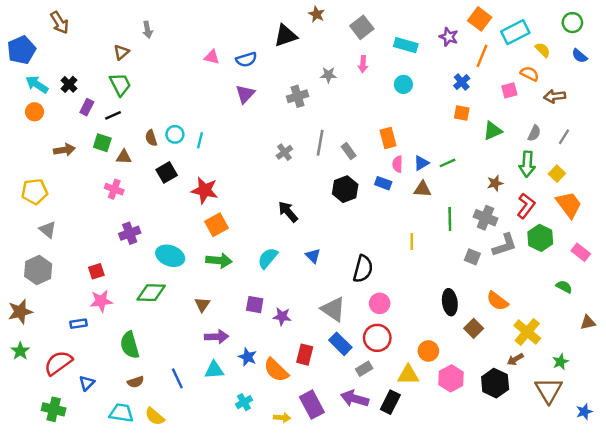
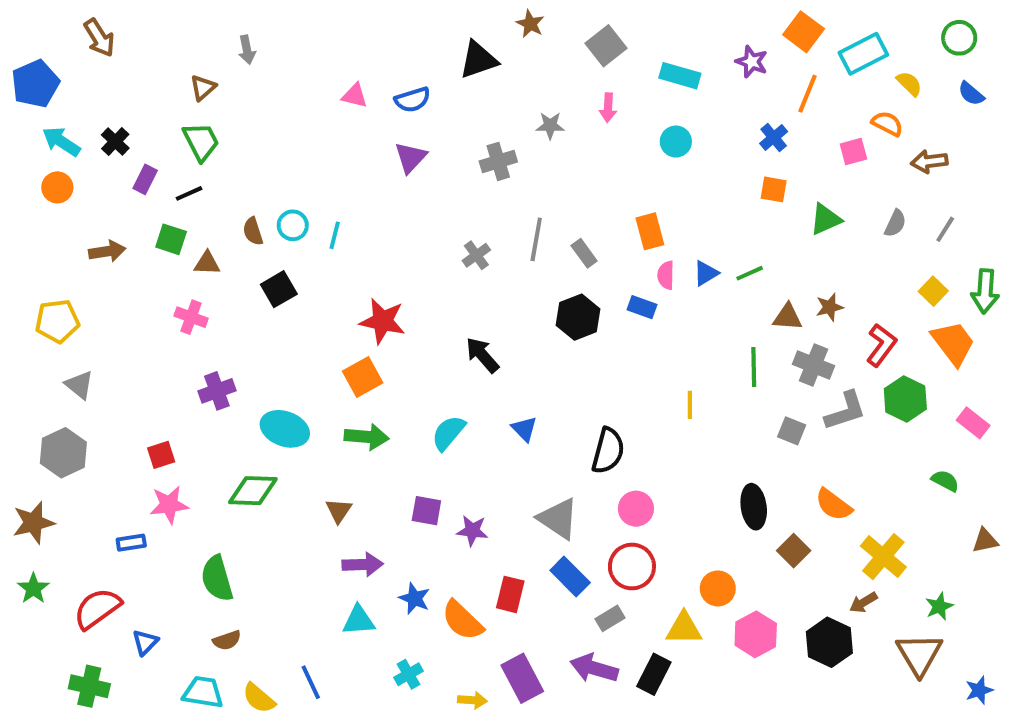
green arrow: (527, 164) -> (985, 291), moved
brown triangle: (422, 189) -> (788, 317), moved
red star: (205, 190) -> (383, 321), moved
blue line: (177, 378) -> (311, 682), moved

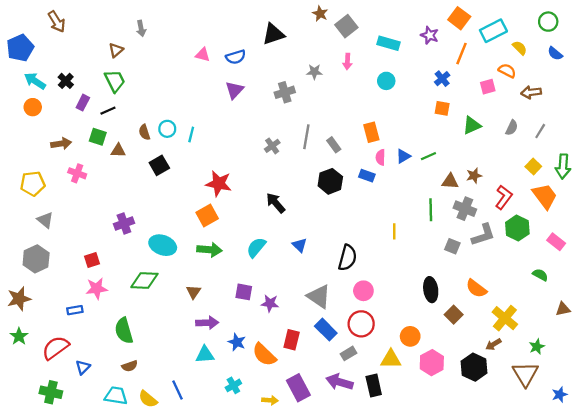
brown star: (530, 24) -> (320, 14), moved
pink cross: (191, 317) -> (77, 173), moved
black rectangle: (654, 674) -> (374, 385), turned -40

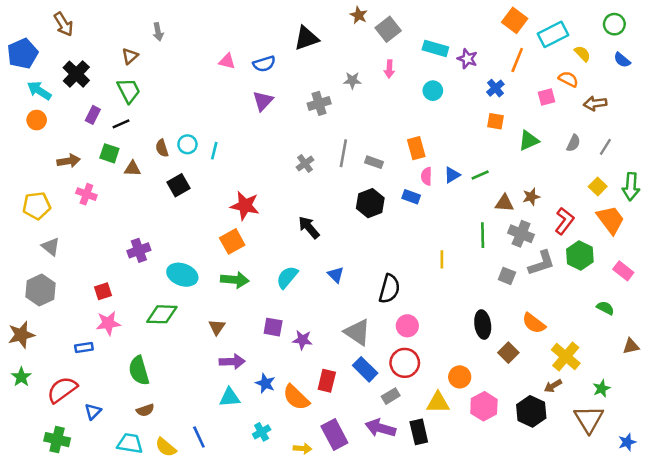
purple star: (430, 35) -> (467, 59), moved
black cross: (66, 81) -> (76, 74), moved, size x1.5
gray rectangle: (334, 145) -> (374, 162), turned -35

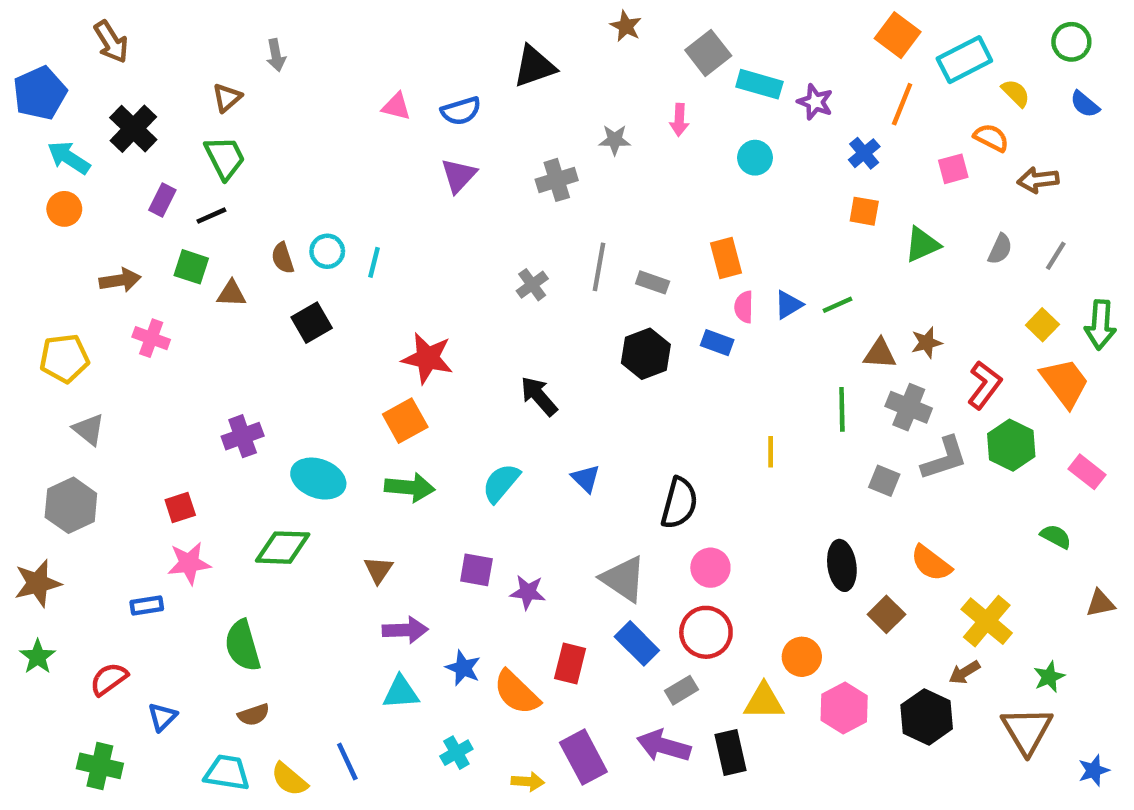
gray square: (388, 29) -> (708, 53), moved
red semicircle: (62, 390) -> (109, 679), size x0.7

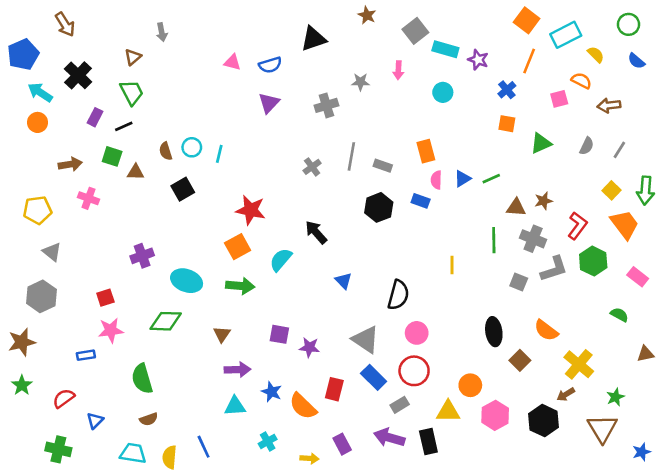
cyan semicircle: (501, 483) -> (281, 260), moved
purple rectangle: (583, 757) -> (342, 444), size x0.7
yellow semicircle: (289, 779) -> (170, 457), turned 55

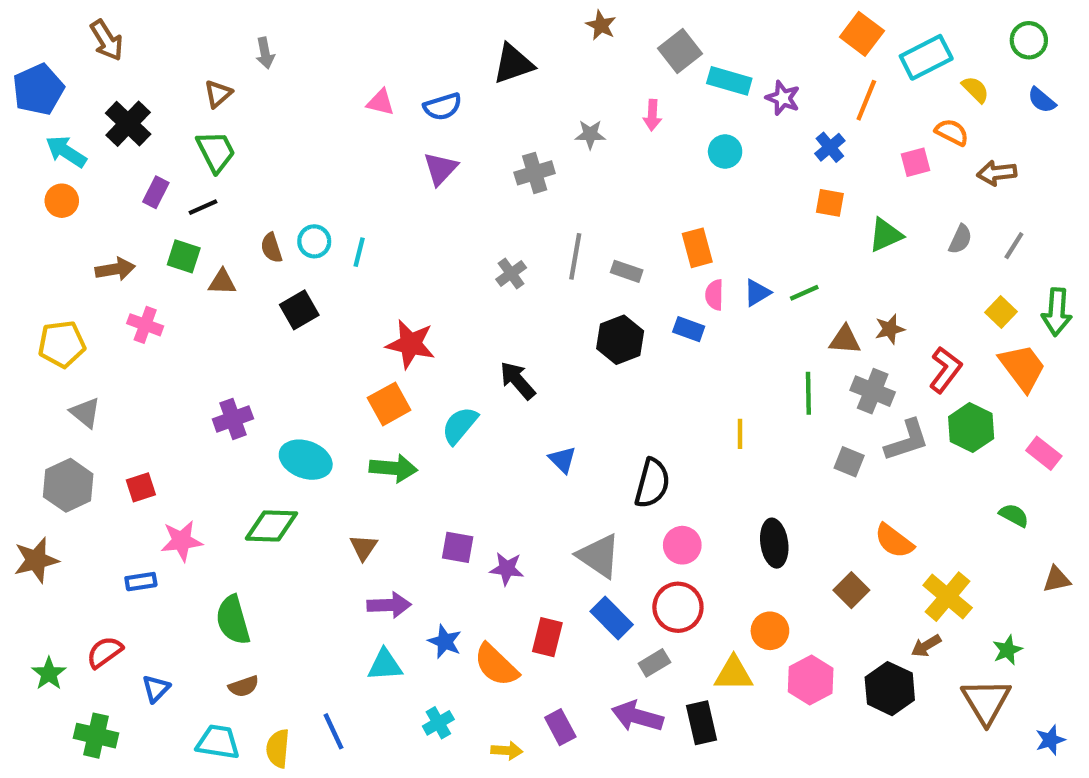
red square: (105, 298) -> (141, 487), moved
black ellipse: (494, 332) -> (774, 543), moved
green star: (22, 385) -> (49, 674), moved

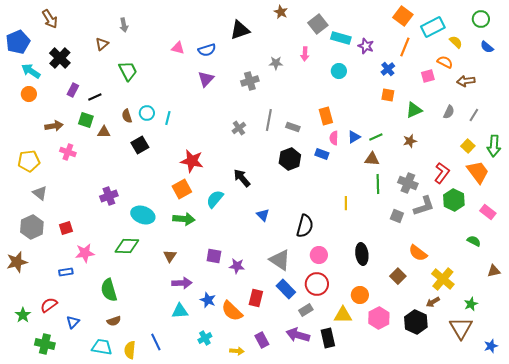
green trapezoid: (216, 152) -> (128, 71), moved
brown star: (890, 329) -> (410, 141), moved
brown triangle: (845, 340) -> (372, 159), moved

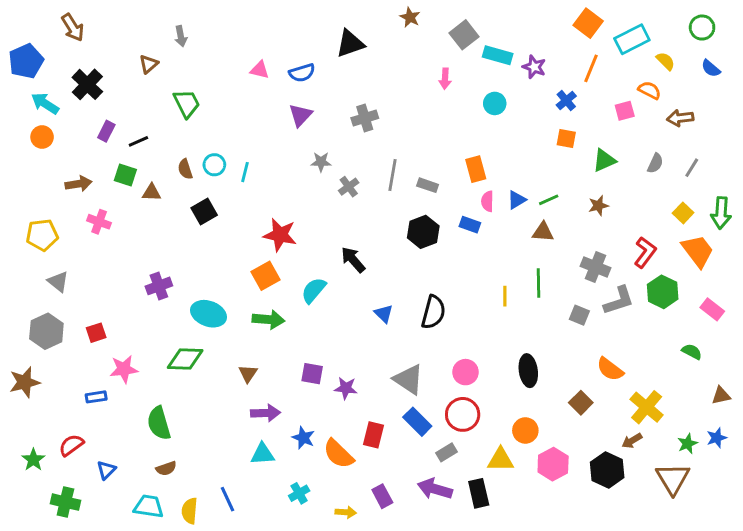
gray star: (276, 63) -> (321, 162), moved
green line: (378, 184) -> (539, 283), moved
black semicircle: (305, 226) -> (433, 312), moved
blue star: (491, 346) -> (717, 438), moved

